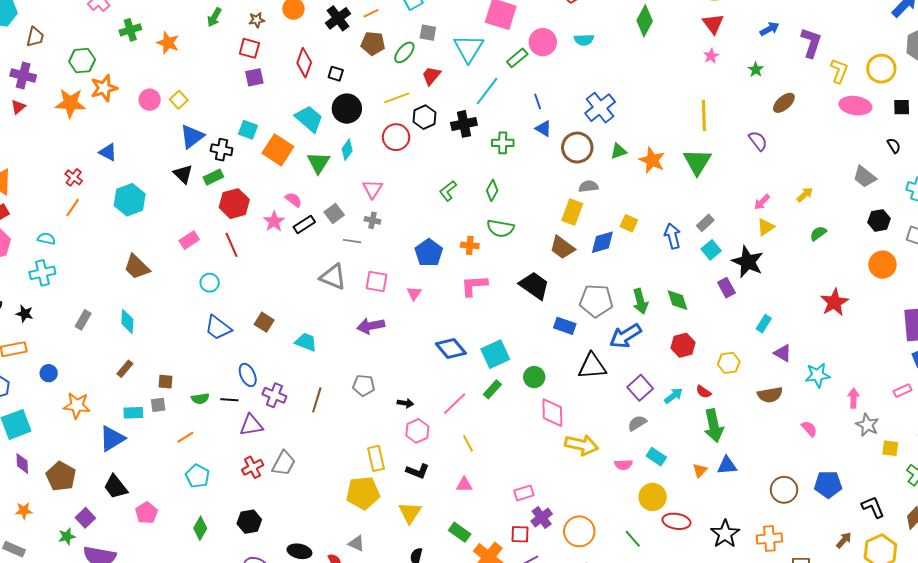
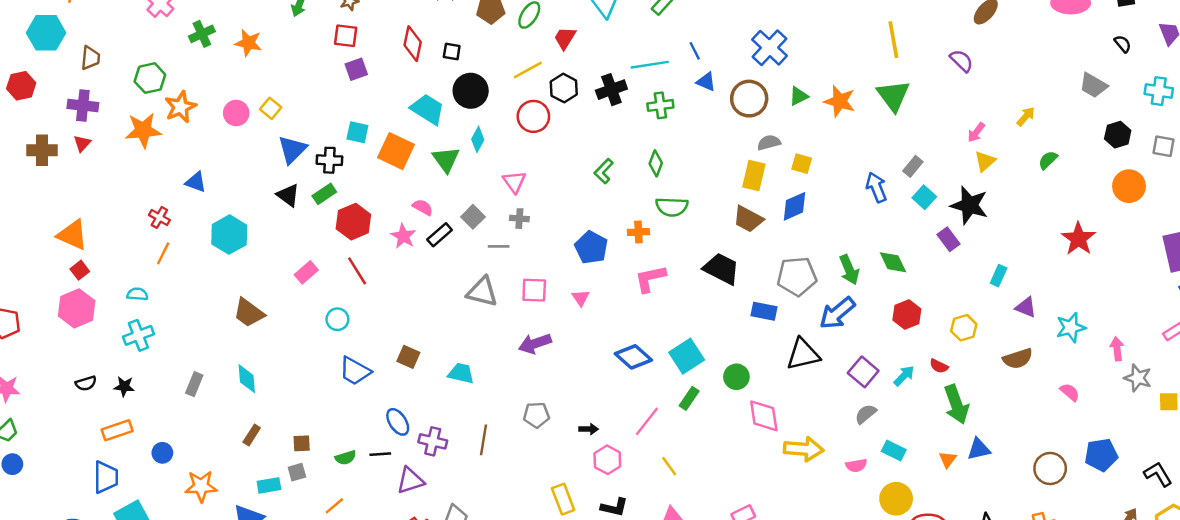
cyan line: (487, 91) -> (650, 65), moved, turned 52
yellow square: (629, 223) -> (802, 164), moved

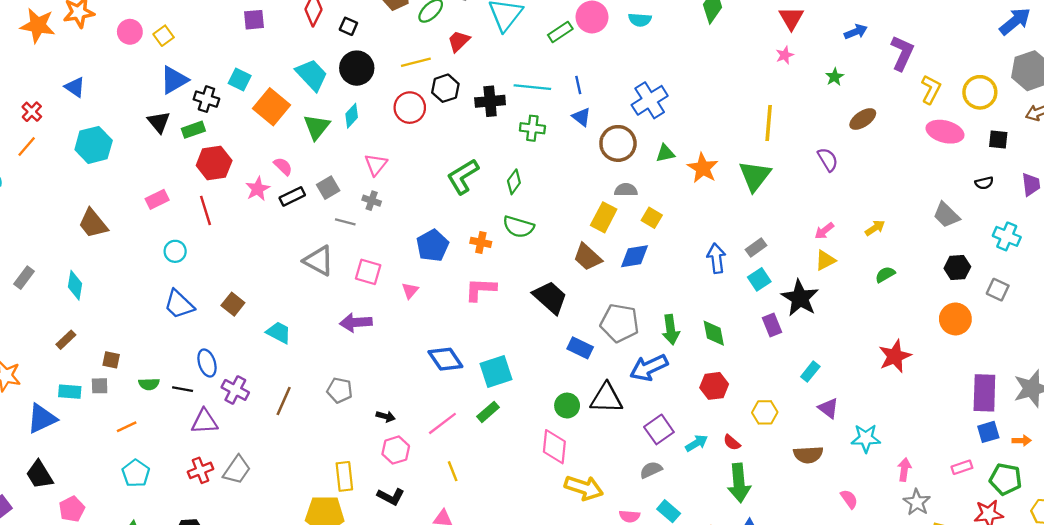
black semicircle: (1123, 44) -> (984, 183), turned 102
green L-shape: (604, 171) -> (463, 176), size x1.5
green circle: (736, 377) -> (567, 406), moved

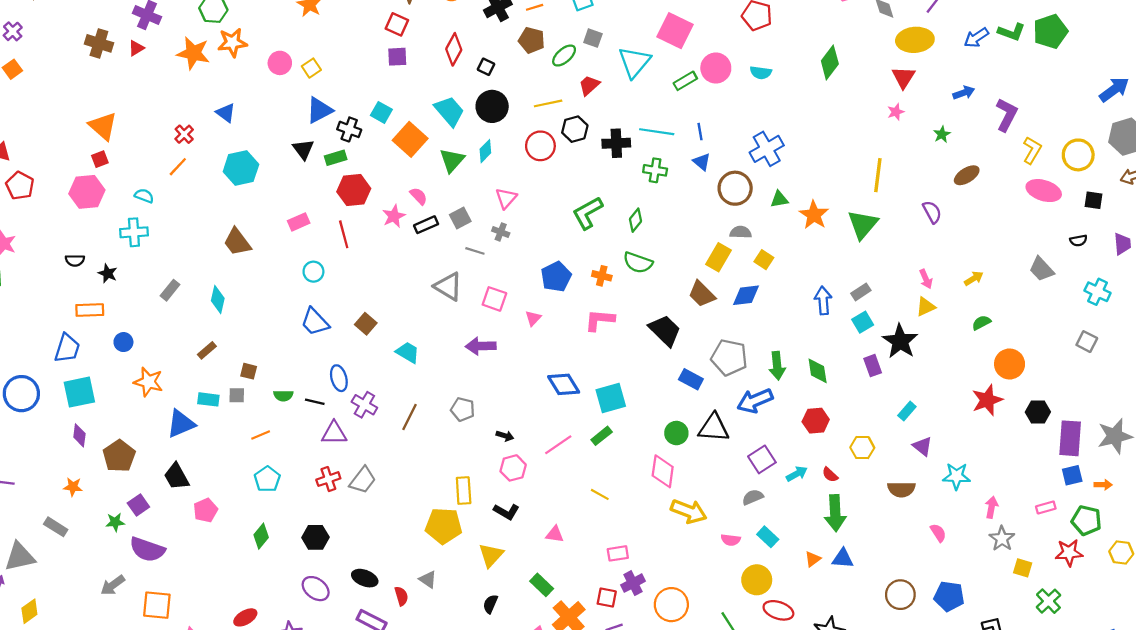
pink arrow: (824, 231) -> (926, 279), turned -78
black hexagon: (957, 268) -> (1038, 412), moved
orange circle: (955, 319) -> (1010, 364), moved
yellow line: (453, 471) -> (600, 494), moved, turned -42

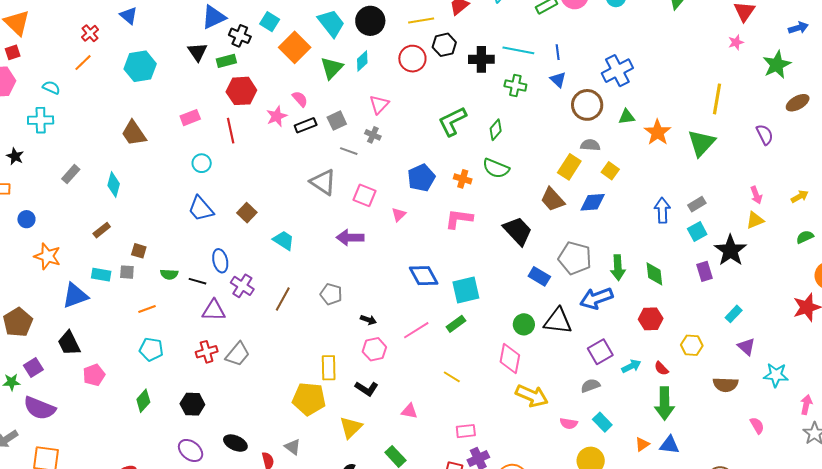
green star: (942, 134) -> (777, 65), size x1.8
cyan pentagon: (267, 479) -> (151, 349), turned -30

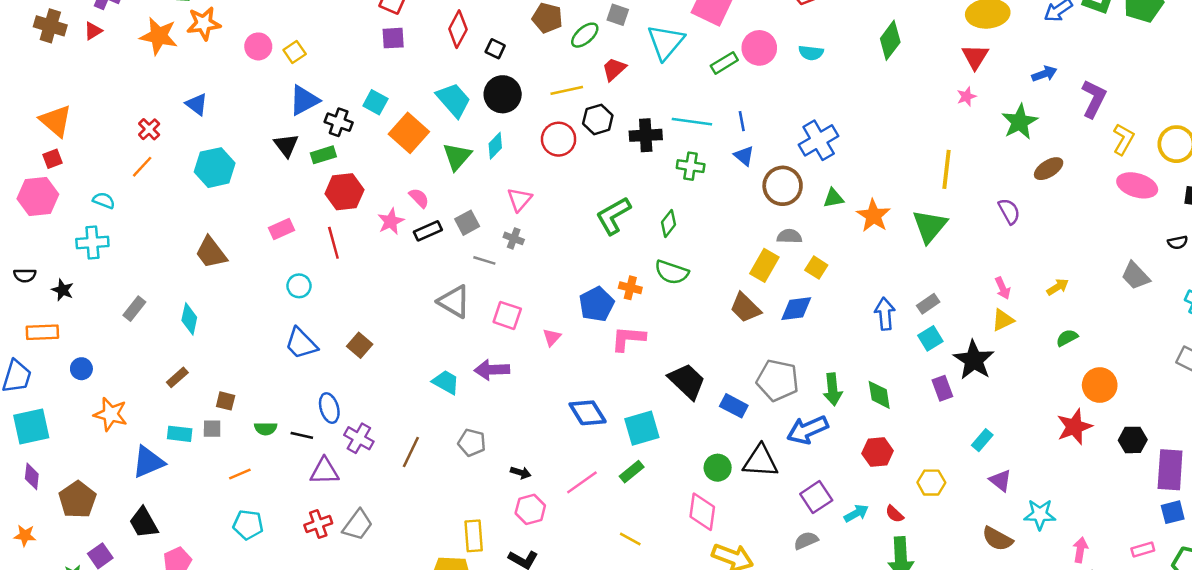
blue pentagon: (421, 178) -> (597, 304), moved
black trapezoid: (518, 231) -> (687, 381), moved
cyan trapezoid: (284, 240) -> (446, 382), moved
brown semicircle: (726, 385) -> (997, 539), moved, turned 30

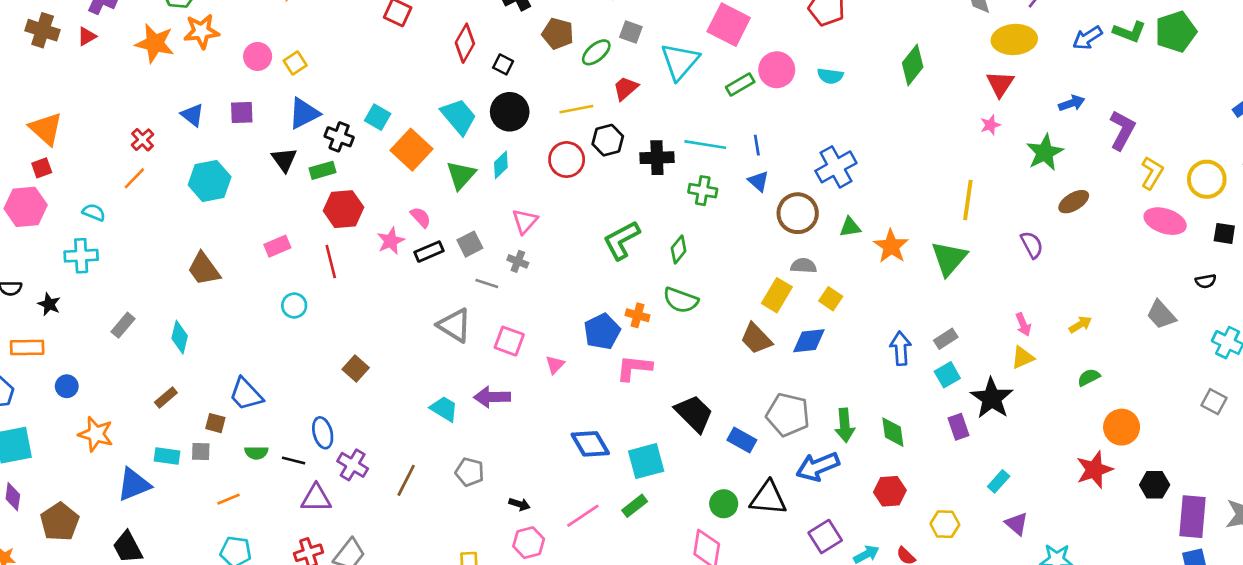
purple square: (393, 38) -> (242, 113), moved
blue trapezoid: (301, 344) -> (246, 394), moved

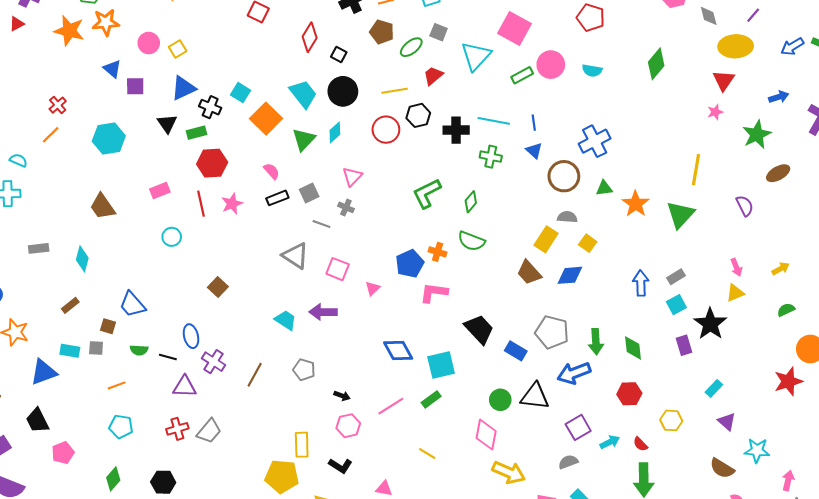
blue triangle: (192, 115) -> (112, 69), moved
pink star: (391, 241) -> (232, 204), moved
gray rectangle: (123, 325) -> (39, 248), turned 42

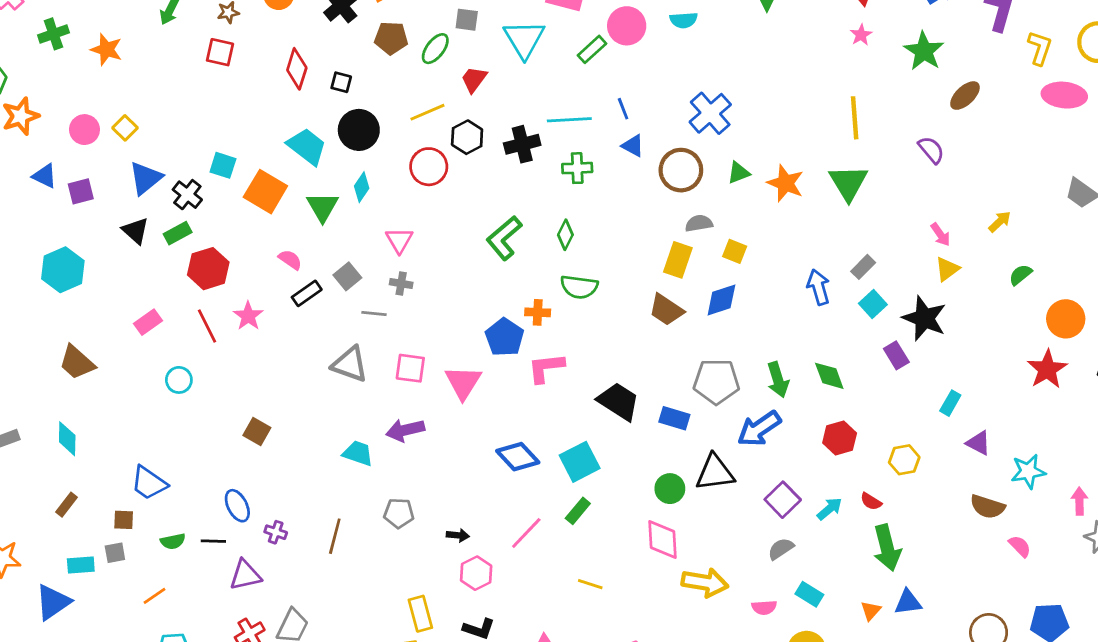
black cross: (210, 107) -> (187, 195), turned 30
pink triangle: (373, 288) -> (463, 382), size x1.8
purple cross: (214, 362) -> (276, 532), size x0.7

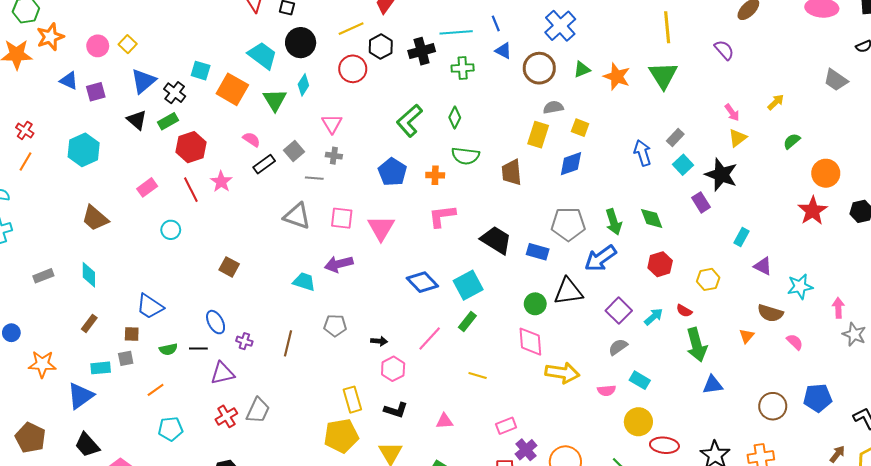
brown trapezoid: (666, 310) -> (512, 172), moved, turned 52
blue pentagon: (505, 337) -> (392, 172), moved
orange triangle: (871, 611) -> (747, 336), moved

